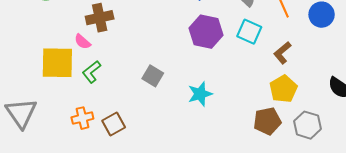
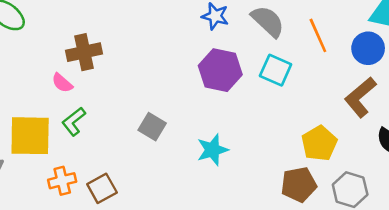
brown L-shape: (282, 53) -> (360, 97), moved, size x1.4
yellow square: (57, 63) -> (30, 136), moved

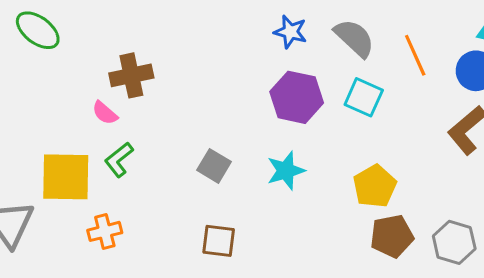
yellow pentagon: (319, 143) -> (375, 186), moved
cyan star: (213, 150) -> (286, 171), moved
brown square: (102, 188) -> (219, 241), moved, turned 36

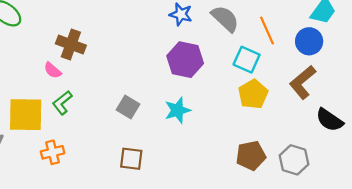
brown cross: (131, 75) -> (71, 45), turned 32
cyan square: (364, 97) -> (247, 60), moved
yellow pentagon: (375, 186) -> (253, 94), moved

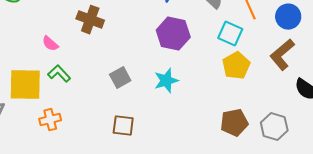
brown cross: (71, 45) -> (90, 20), moved
green L-shape: (62, 103) -> (59, 74), turned 85
gray square: (128, 107) -> (120, 78), turned 30

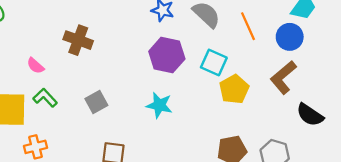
cyan square: (230, 34) -> (214, 63), moved
gray square: (120, 78) -> (96, 102), moved
cyan star: (166, 81) -> (159, 105), turned 30

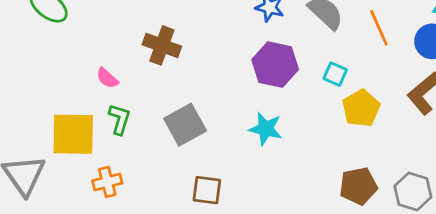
cyan square: (214, 63) -> (335, 74), size x0.7
green L-shape: (45, 98) -> (120, 119), turned 60
gray square: (96, 102) -> (185, 125), size x1.4

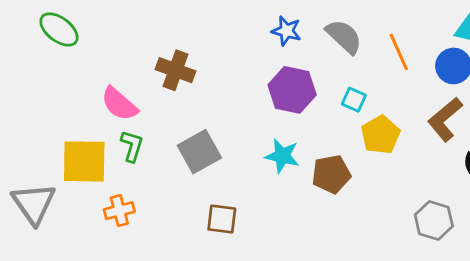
pink semicircle: (107, 78) -> (119, 104), size x1.6
brown pentagon: (358, 186) -> (331, 174), moved

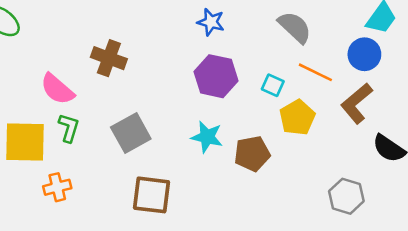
gray semicircle: (344, 37) -> (295, 27), moved
orange line: (399, 52) -> (315, 72), moved, turned -40
brown square: (222, 219) -> (151, 195), size x1.4

